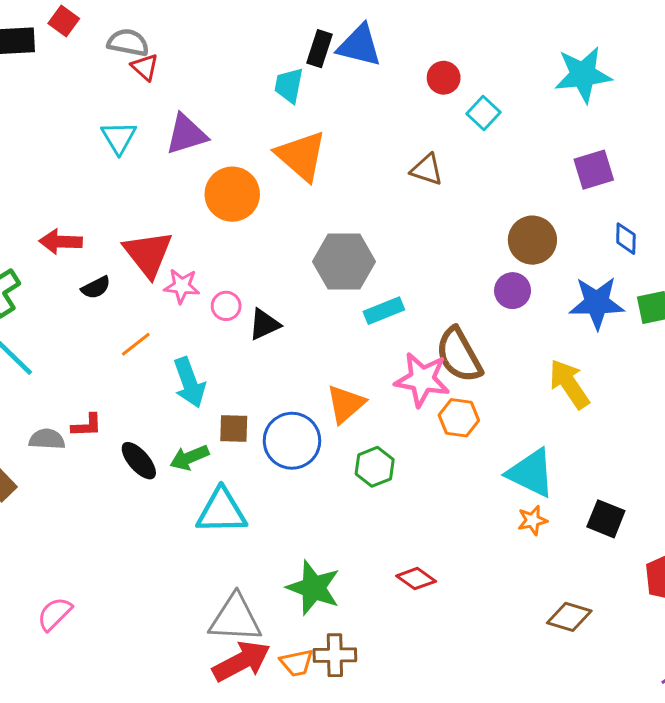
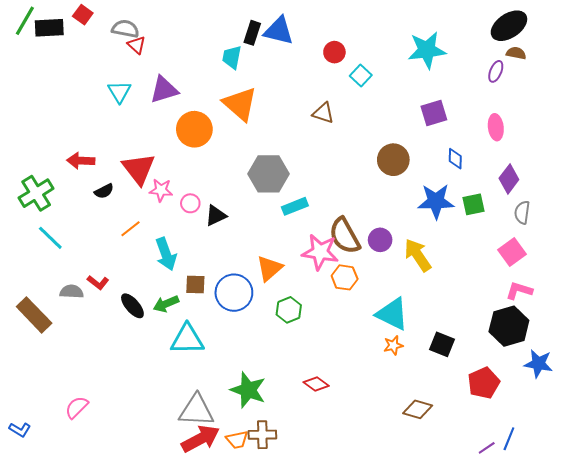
purple circle: (513, 291) -> (380, 240), moved
red L-shape: (87, 425) -> (98, 282), turned 40

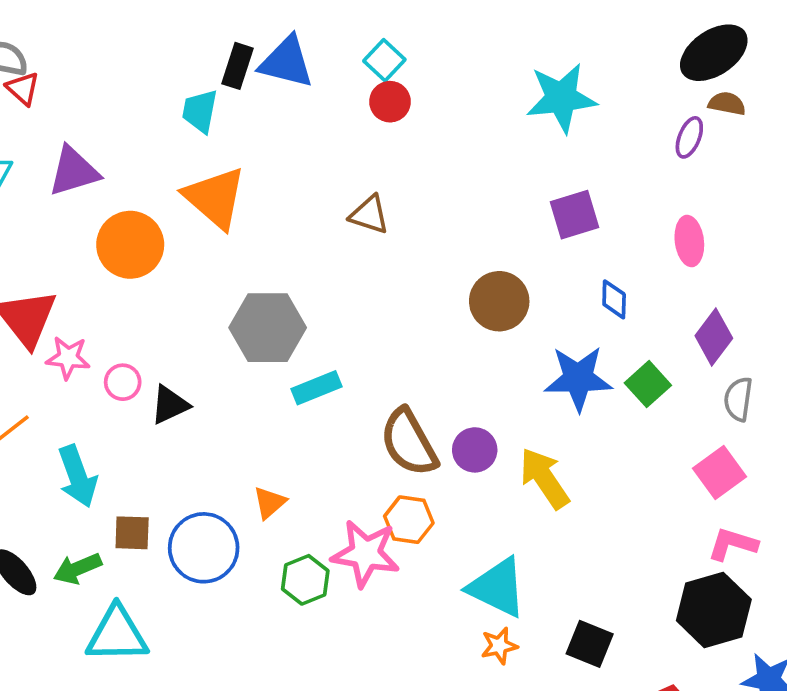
cyan square: (361, 75) -> (384, 60), moved
green square: (473, 204) -> (648, 384), turned -30
pink star: (320, 252) -> (366, 553), moved
orange triangle: (269, 268) -> (270, 503), size x0.7

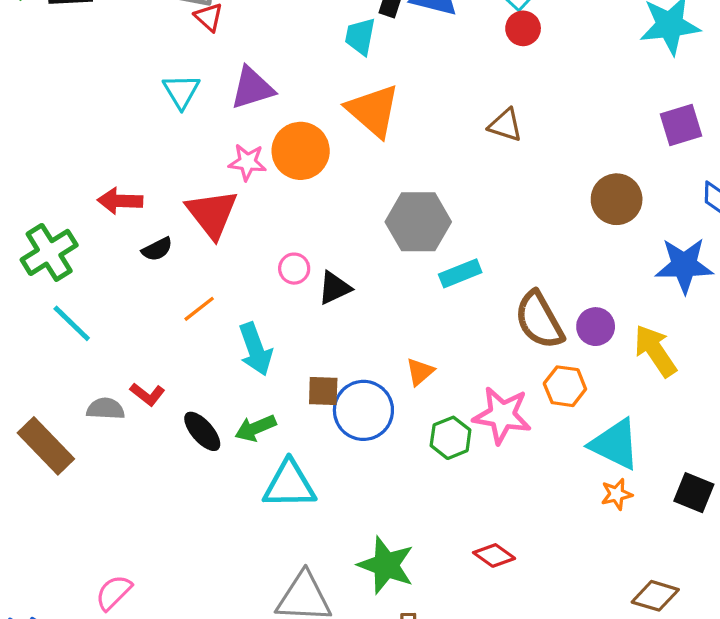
pink star: (68, 358) -> (247, 162), moved
orange hexagon: (409, 520) -> (565, 386), moved
brown square: (132, 533) -> (323, 391), moved

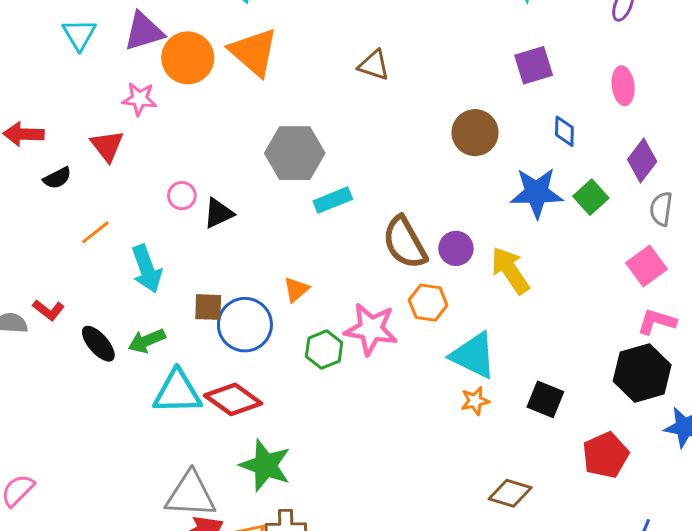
orange circle: (301, 151) -> (188, 58), moved
red triangle: (212, 214) -> (107, 146), size x0.7
red diamond: (494, 555) -> (233, 399), moved, size x1.5

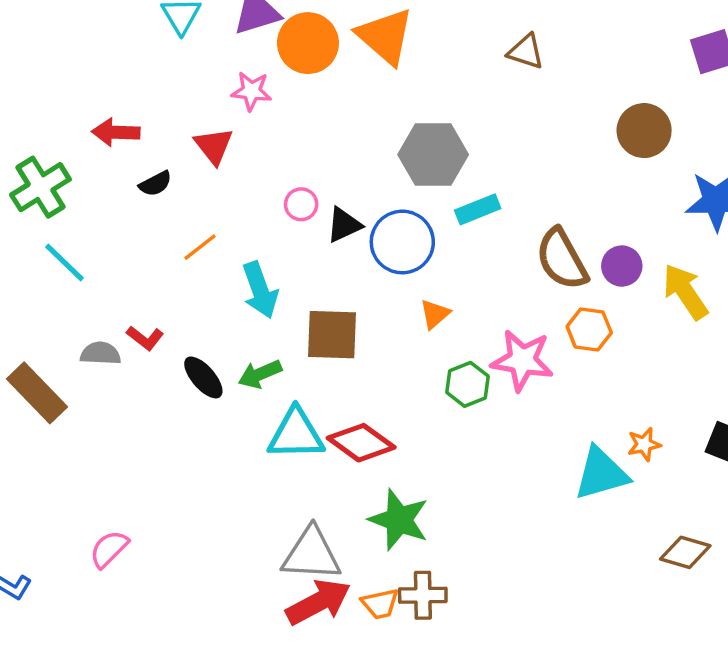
brown square: (208, 307) -> (332, 335), size x1.6
blue circle: (245, 325) -> (402, 242), moved
cyan triangle: (474, 355) -> (601, 473), moved, turned -42

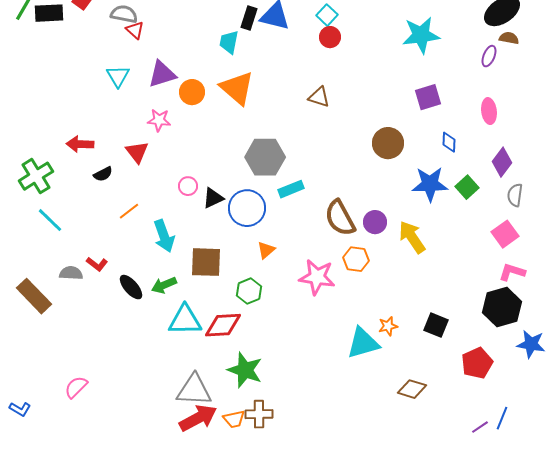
orange circle: (308, 43) -> (192, 92), size x0.7
green hexagon: (467, 384) -> (249, 291), moved
red diamond: (361, 443) -> (223, 325), turned -39

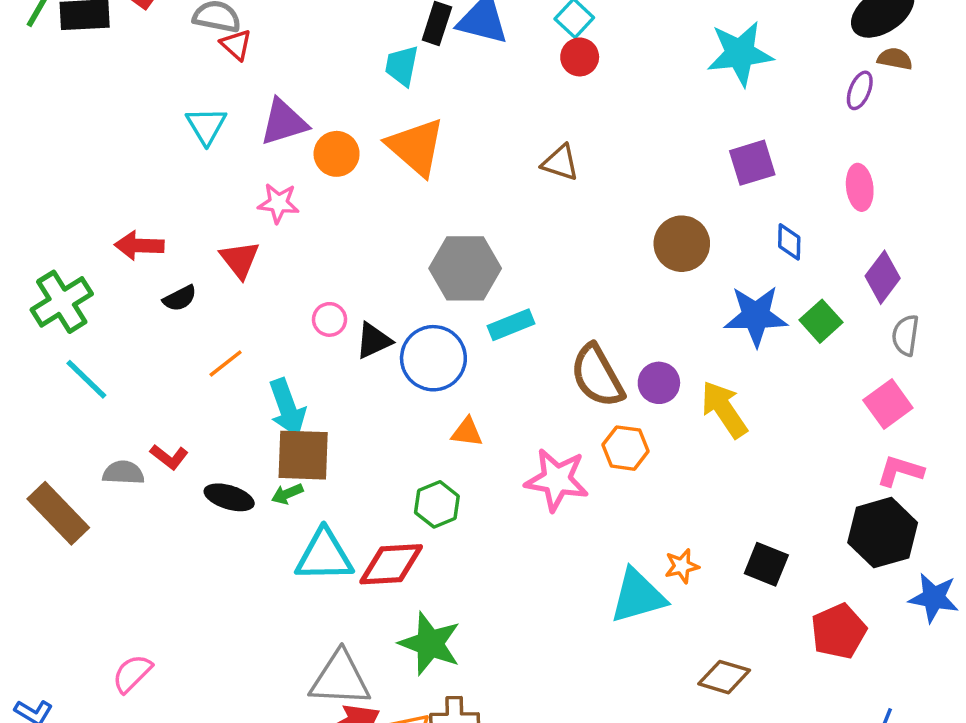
orange triangle: (266, 250) -> (467, 432), turned 48
brown square: (206, 262) -> (303, 455), moved
green arrow: (164, 285) -> (287, 494), size x0.7
black ellipse: (131, 287) -> (229, 497), turned -32

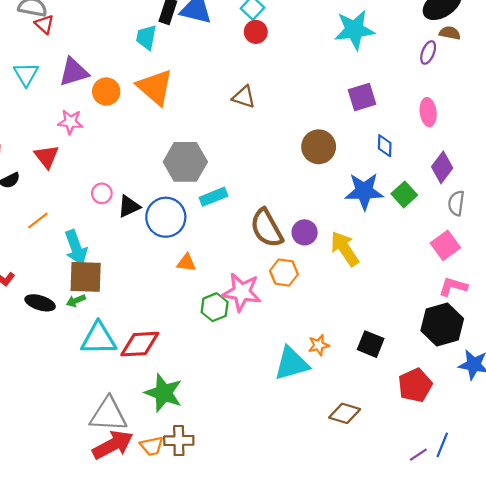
green hexagon: (437, 504) -> (215, 307), moved

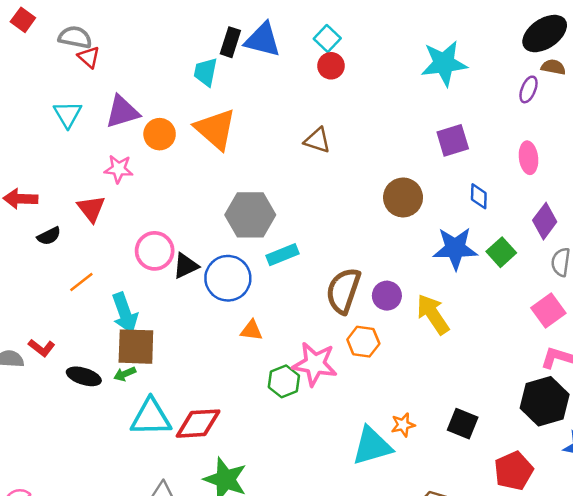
pink circle: (102, 193) -> (155, 251), size x1.6
brown semicircle: (267, 228) -> (343, 291), turned 48

